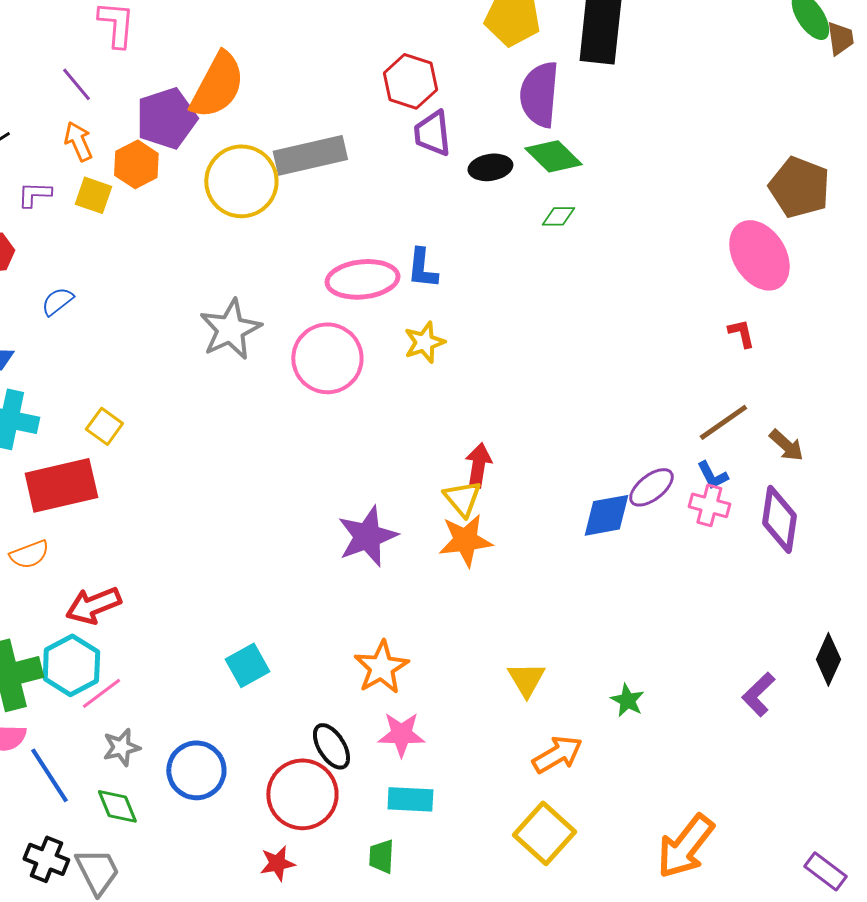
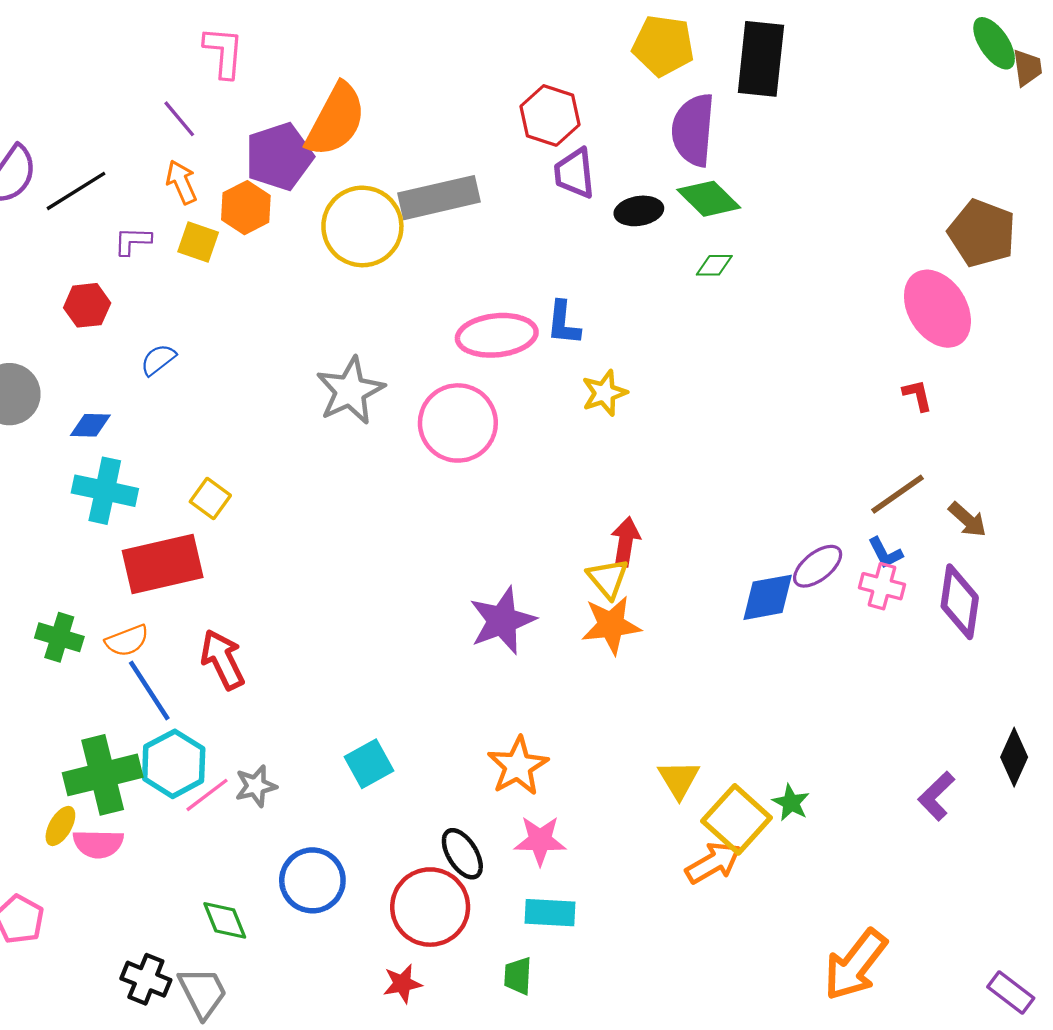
yellow star: (424, 342) -> (604, 393), moved
red arrow: (93, 605) -> (223, 659), moved, turned 86
gray star: (121, 747) -> (256, 786), moved
blue line: (49, 775) -> (149, 691), moved
yellow square: (544, 833) -> (737, 819), moved

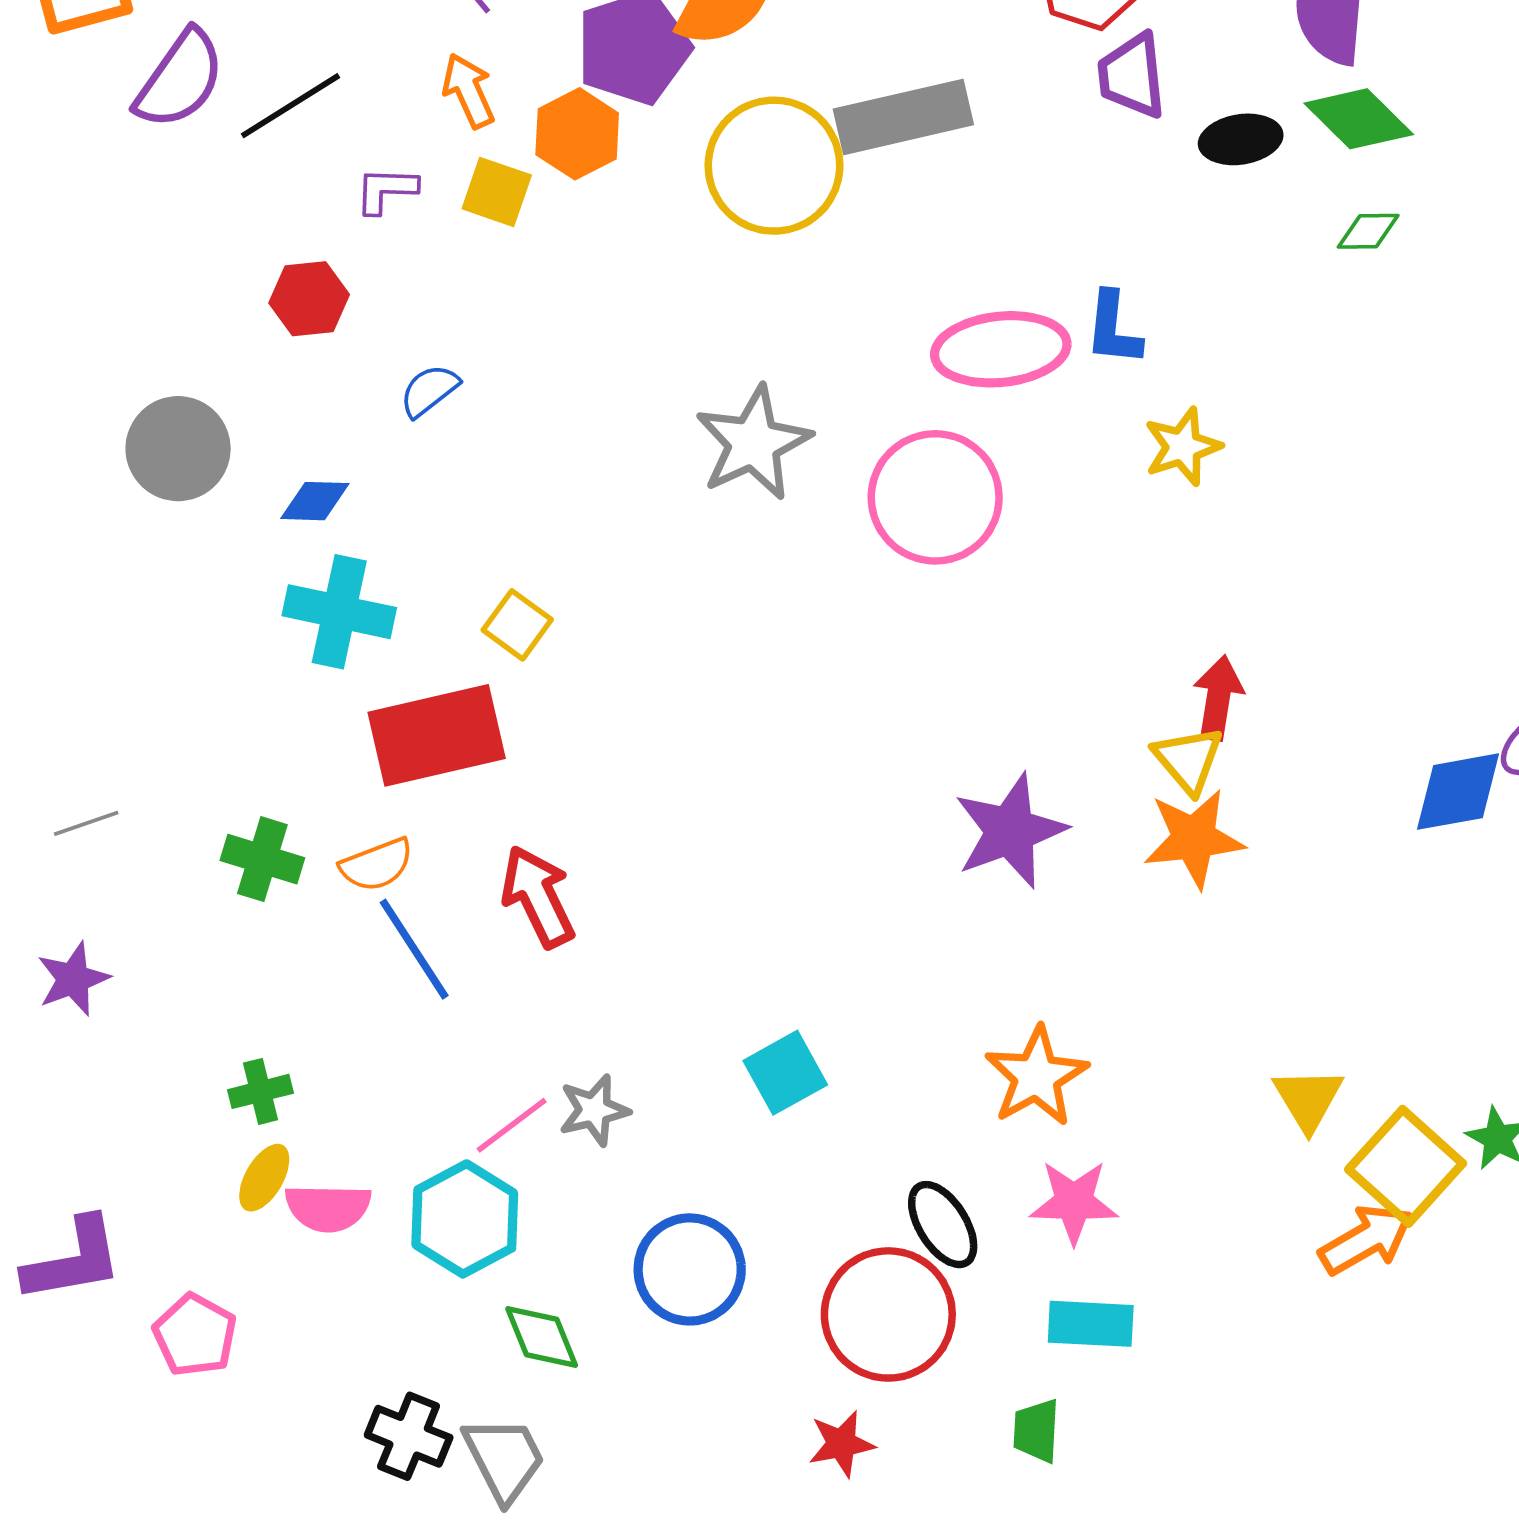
cyan hexagon: (174, 764) -> (465, 1219), moved
green cross: (103, 775) -> (261, 1091), moved, size x0.5

